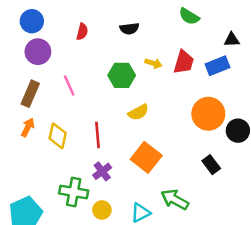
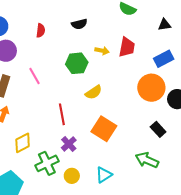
blue rectangle: (217, 66) -> (164, 59), moved
yellow diamond: (58, 136) -> (23, 143), moved, turned 55
green cross: (74, 192) -> (47, 163), turned -30
green arrow: (175, 200) -> (147, 160), moved

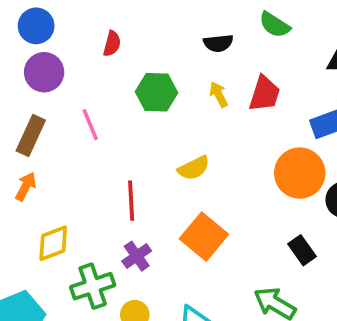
black semicircle: (79, 24) -> (218, 43), moved
yellow arrow: (102, 51) -> (219, 95), turned -136
green hexagon: (77, 63) -> (156, 92), moved

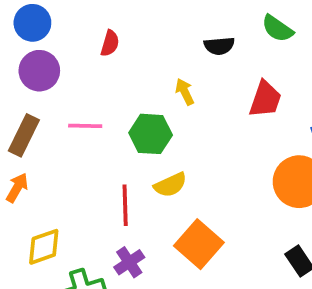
green hexagon: (156, 92) -> (151, 134), moved
yellow arrow: (219, 95) -> (185, 92), moved
pink line: (90, 125) -> (85, 126), turned -68
yellow semicircle: (194, 168) -> (170, 185), moved

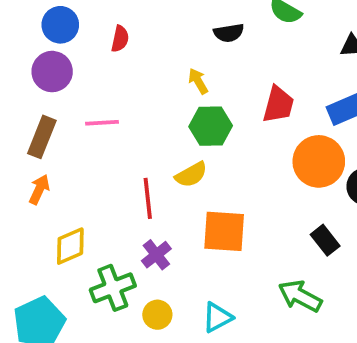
blue circle: (32, 23) -> (60, 25), moved
red trapezoid: (265, 99) -> (278, 105), moved
green hexagon: (151, 134) -> (211, 126), moved
orange square: (199, 244) -> (224, 231), turned -33

